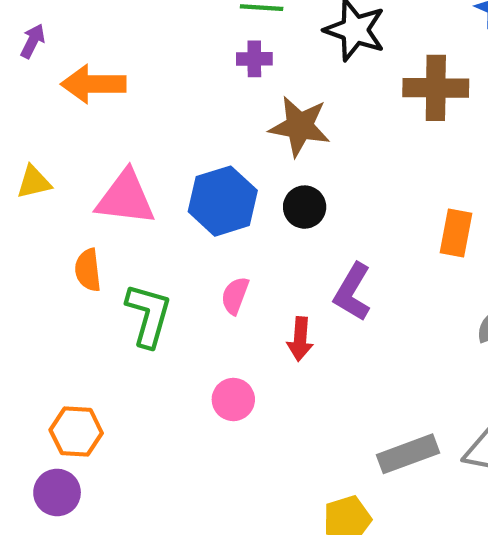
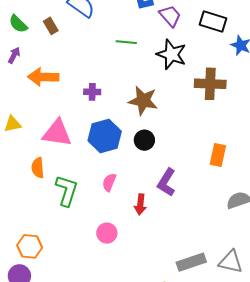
purple cross: (254, 59) -> (92, 92), moved

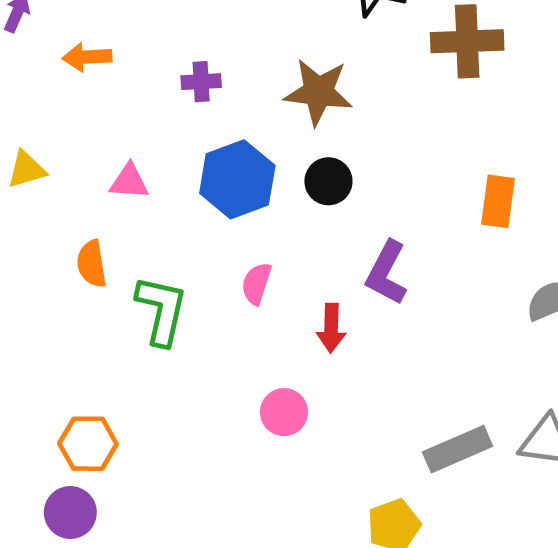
orange arrow: (43, 77) -> (87, 57), size x0.7
pink triangle: (57, 133) -> (129, 181), size x0.6
pink circle: (107, 233) -> (284, 412), moved

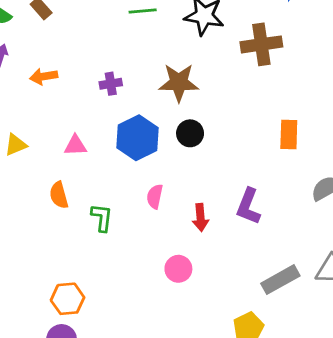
purple L-shape: (387, 273) -> (248, 206), moved
green L-shape: (161, 310) -> (102, 218), size x0.7

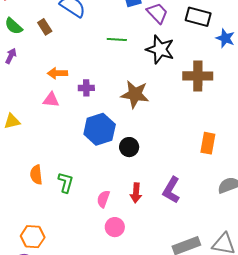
orange arrow: (44, 76) -> (57, 73), moved
black circle: (190, 133) -> (129, 147), moved
pink triangle: (75, 145) -> (51, 100), moved
orange semicircle: (59, 195) -> (36, 175), moved
pink semicircle: (155, 197) -> (103, 199), moved

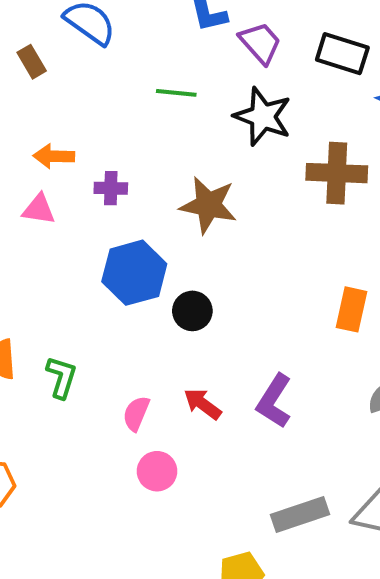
red arrow: (136, 193) -> (203, 404), turned 120

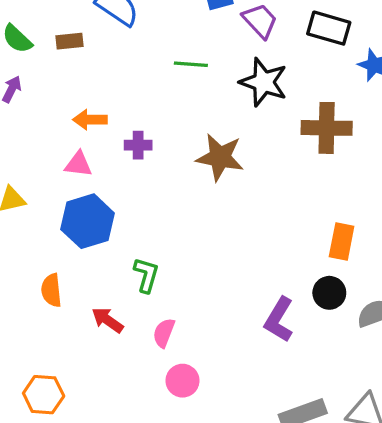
brown rectangle: (32, 62) -> (69, 41), turned -64
blue hexagon: (134, 273) -> (88, 221), moved
black circle: (192, 311) -> (329, 293), moved
green L-shape: (61, 377) -> (146, 275), moved
red arrow: (203, 404) -> (108, 320), moved

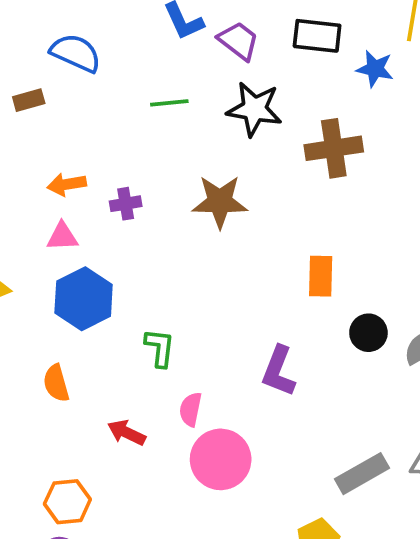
orange rectangle: (342, 242) -> (321, 276), moved
red arrow: (108, 320) -> (127, 433), moved
purple L-shape: (279, 320) -> (279, 371), moved
pink circle: (182, 381) -> (221, 459), size x1.6

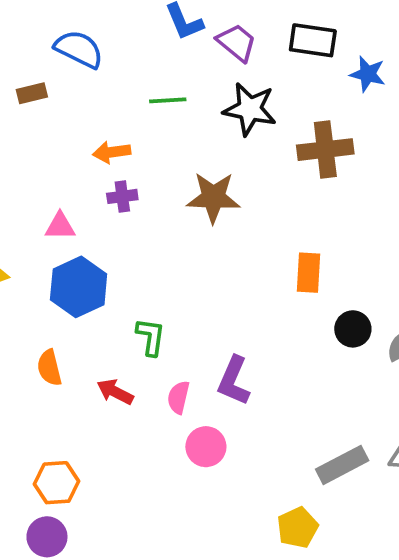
orange arrow: (67, 184) -> (112, 152), moved
purple L-shape: (279, 371) -> (234, 381), moved
red arrow: (127, 433) -> (115, 392), moved
pink circle: (221, 459) -> (206, 447), size x0.7

